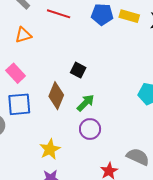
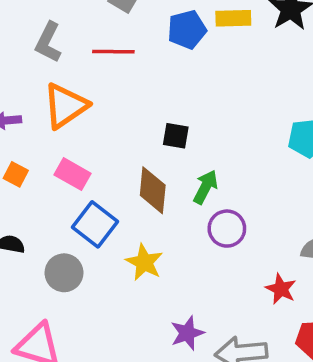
orange triangle: (23, 35) -> (65, 106), size x1.6
blue square: (19, 104) -> (95, 224), turned -30
yellow star: (50, 149) -> (144, 262), moved

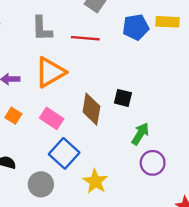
gray L-shape: (48, 42) -> (42, 29), turned -32
brown diamond: (153, 190) -> (91, 109), moved

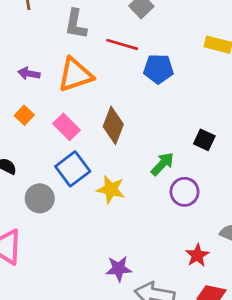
blue pentagon: (136, 27) -> (158, 69), moved
black square: (123, 98) -> (204, 140), moved
purple circle: (153, 163) -> (185, 192), moved
yellow star: (95, 181) -> (111, 189), moved, turned -30

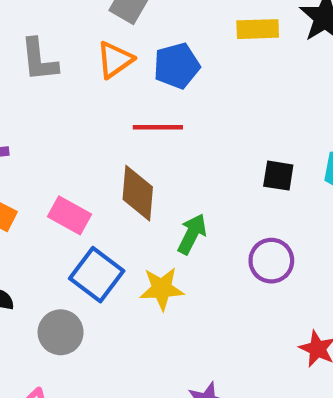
red line: (122, 44) -> (158, 127), moved
blue pentagon: (158, 69) -> (177, 66), moved
orange triangle: (75, 75) -> (115, 60), moved, size x0.7
green arrow: (162, 164) -> (192, 234), moved

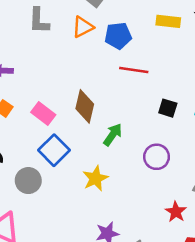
red line: (158, 127) -> (134, 70), moved
yellow star: (162, 289) -> (95, 178), moved, turned -30

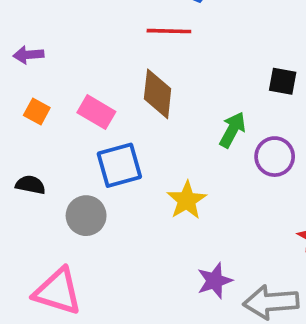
red line: (134, 70) -> (169, 31), moved
green arrow: (113, 135) -> (232, 130), moved
blue square: (54, 150) -> (119, 165), turned 36

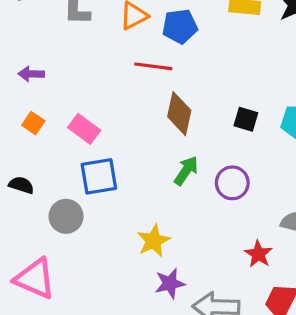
brown diamond: (158, 94) -> (179, 114), moved
green arrow: (232, 130) -> (186, 171), moved
yellow star: (187, 200) -> (154, 241), moved

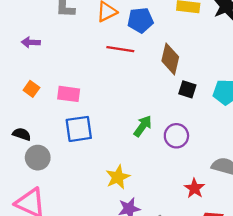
purple arrow: (31, 74) -> (31, 42), moved
brown diamond: (179, 114) -> (170, 59), moved
pink rectangle: (84, 129) -> (69, 94), turned -30
gray circle: (66, 216) -> (38, 158), moved

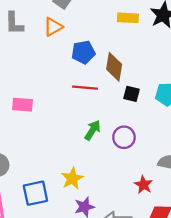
blue pentagon: (140, 20) -> (83, 52), moved
red line: (120, 49) -> (85, 88), moved
blue square: (79, 129) -> (35, 193), moved

